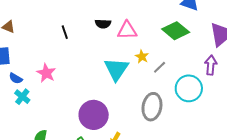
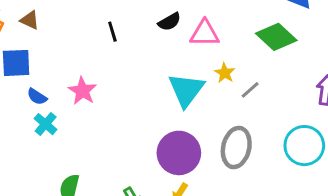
black semicircle: (103, 24) -> (169, 22), turned -35
cyan circle: (189, 88) -> (304, 146), moved
purple circle: (94, 115) -> (179, 153), moved

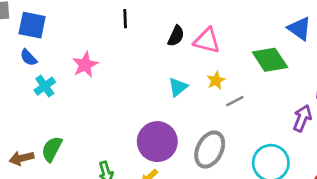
black semicircle: (169, 22) -> (176, 36), moved, turned -50
cyan triangle: (186, 90) -> (178, 87), size x0.6
blue semicircle: (37, 97) -> (29, 58), moved

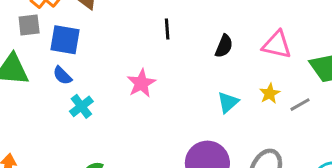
pink triangle: (207, 41) -> (277, 45), moved
pink star: (85, 65) -> (141, 83), moved
gray line: (235, 101) -> (300, 105), moved

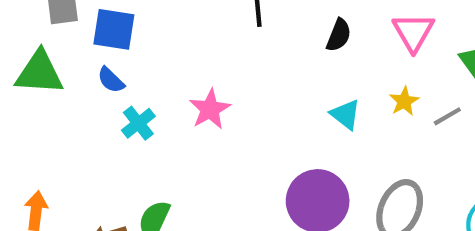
pink triangle: (277, 45) -> (413, 32), turned 48
pink star: (141, 83) -> (210, 109), moved
cyan triangle: (228, 102) -> (345, 114), turned -40

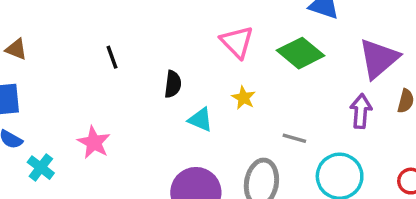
black semicircle: (339, 35) -> (173, 84), moved
gray line: (447, 116) -> (294, 138), moved, turned 60

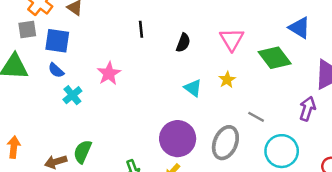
black semicircle: (173, 84) -> (183, 43), moved
pink star: (94, 142) -> (109, 74), moved

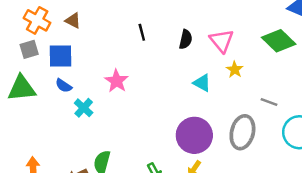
pink triangle: (232, 39) -> (222, 41), moved

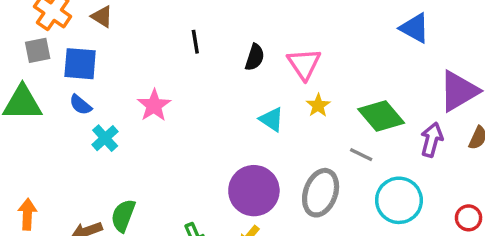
green diamond: (279, 41) -> (381, 116), moved

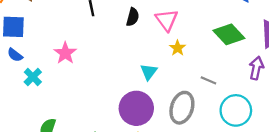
green diamond: (381, 116) -> (229, 34), moved
cyan triangle: (272, 119) -> (149, 72), moved, turned 36

